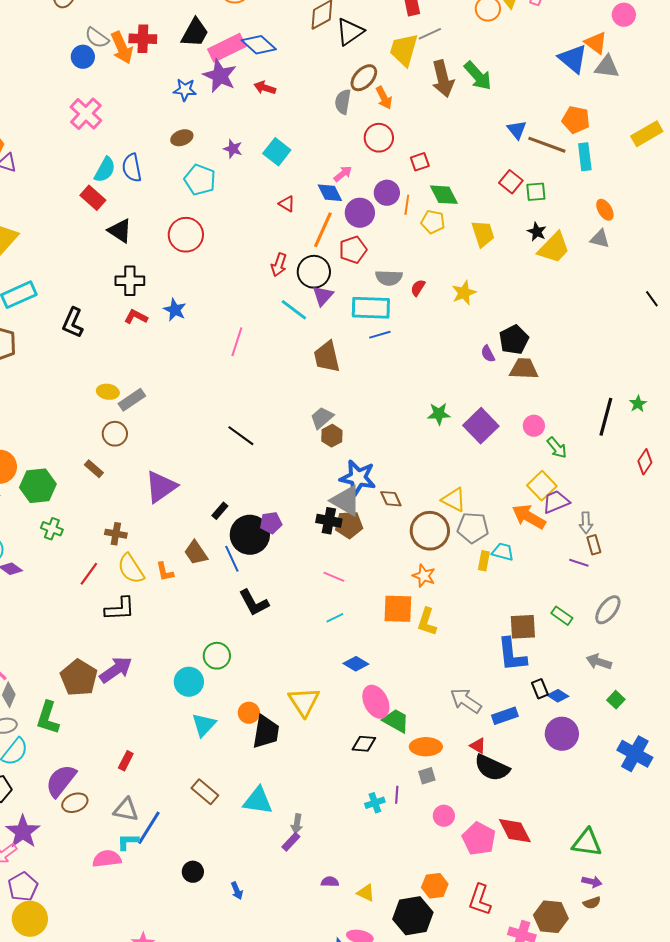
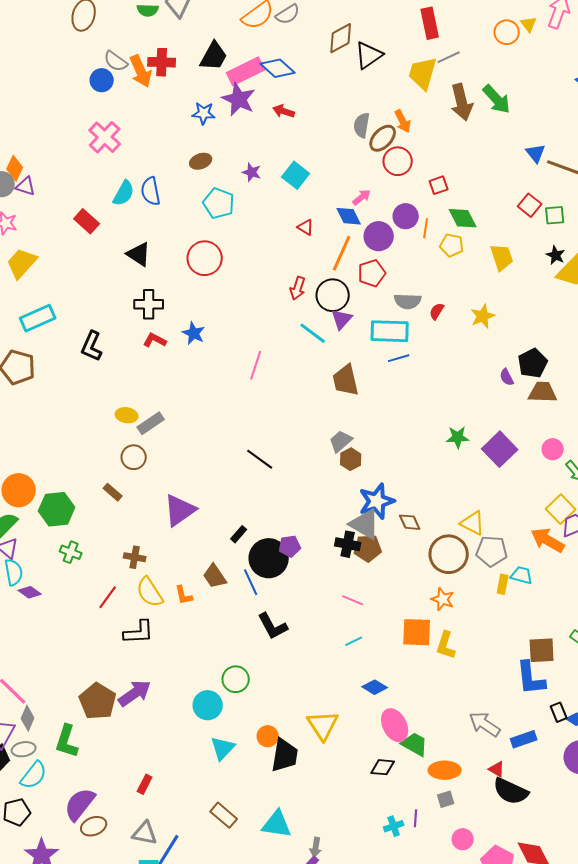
brown ellipse: (364, 78) -> (383, 138), moved
red rectangle: (93, 198) -> (87, 221), moved
blue star: (358, 478) -> (377, 501), turned -30

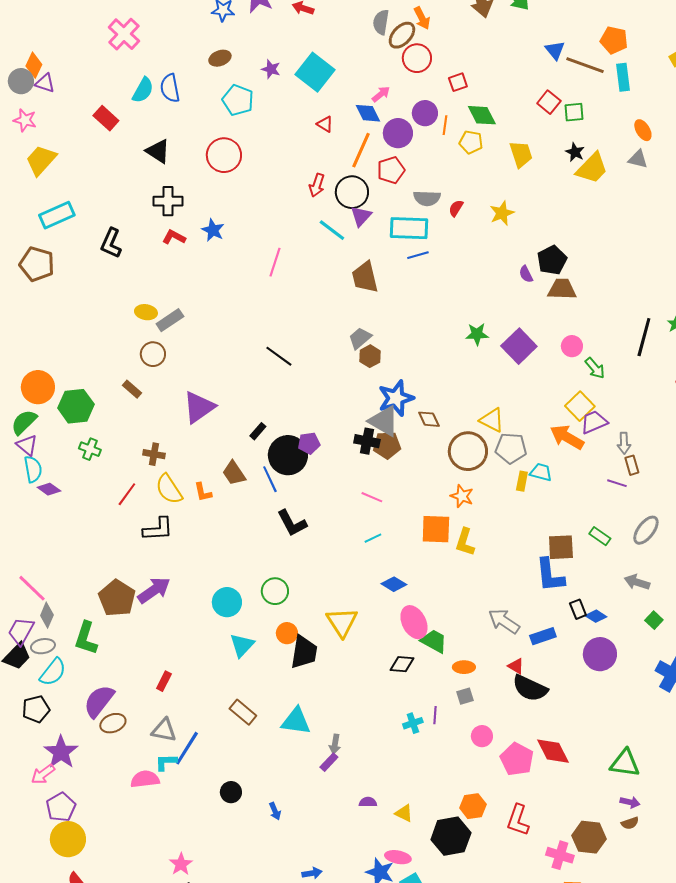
cyan square: (296, 175) -> (315, 72), size x1.4
green circle: (236, 679) -> (275, 591), moved
orange ellipse: (445, 770) -> (464, 667), size x0.7

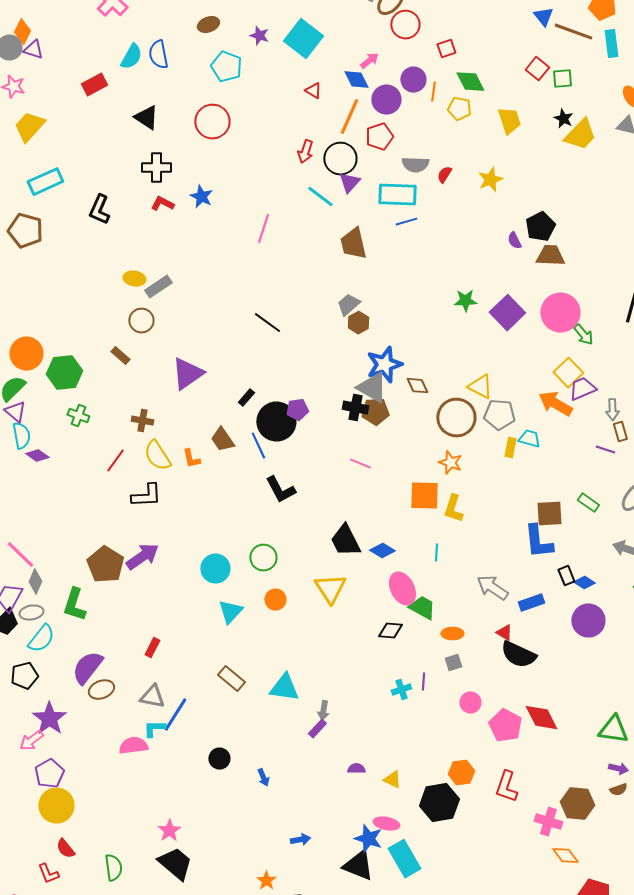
red rectangle: (106, 118) -> (94, 85), turned -70
pink circle: (572, 346) -> (560, 313), size x1.8
cyan line: (373, 538) -> (436, 553), moved, turned -60
black trapezoid: (304, 652) -> (345, 541), moved, turned 144

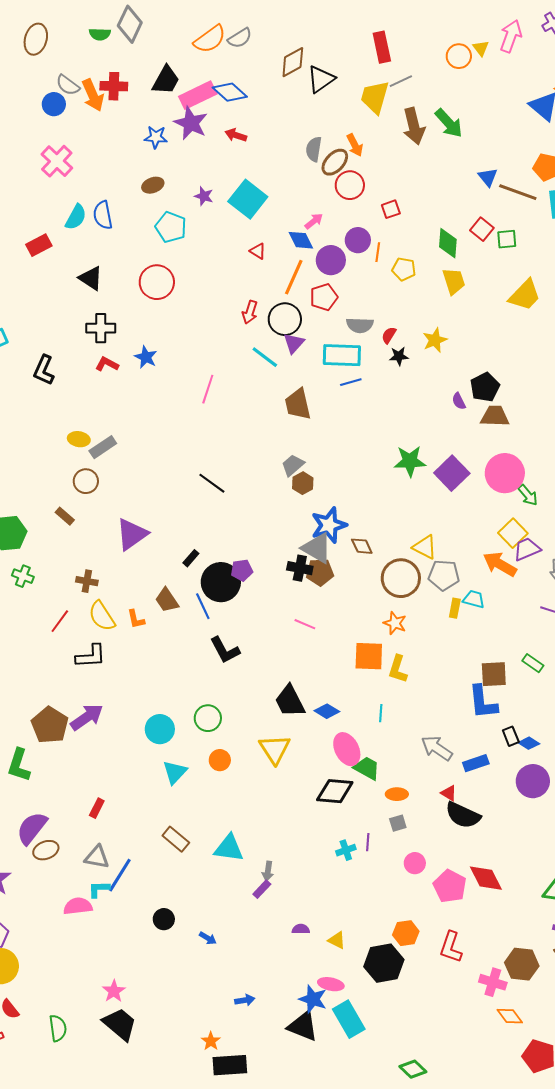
green diamond: (470, 82) -> (448, 243), moved, turned 32
black star: (563, 119) -> (399, 356), moved, turned -30
green star: (465, 301) -> (410, 461), size x1.4
black diamond: (390, 631) -> (335, 791), size x1.5
blue arrow: (263, 778) -> (208, 938), turned -36

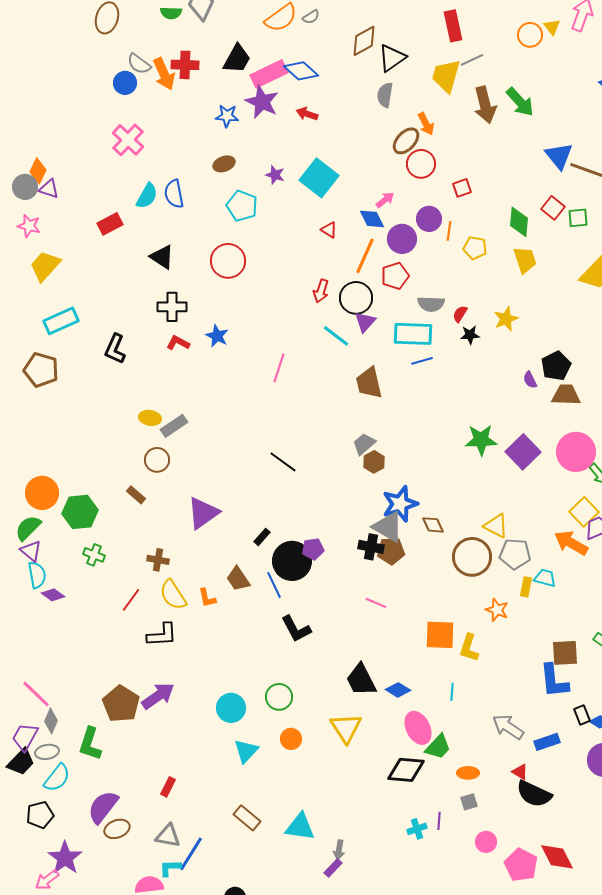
gray semicircle: (240, 38) -> (311, 17), size x0.7
gray semicircle: (314, 149) -> (385, 95), moved
blue triangle: (488, 177) -> (559, 156), size x1.4
orange star: (395, 623) -> (497, 610), moved
green trapezoid: (367, 768) -> (438, 747), turned 104

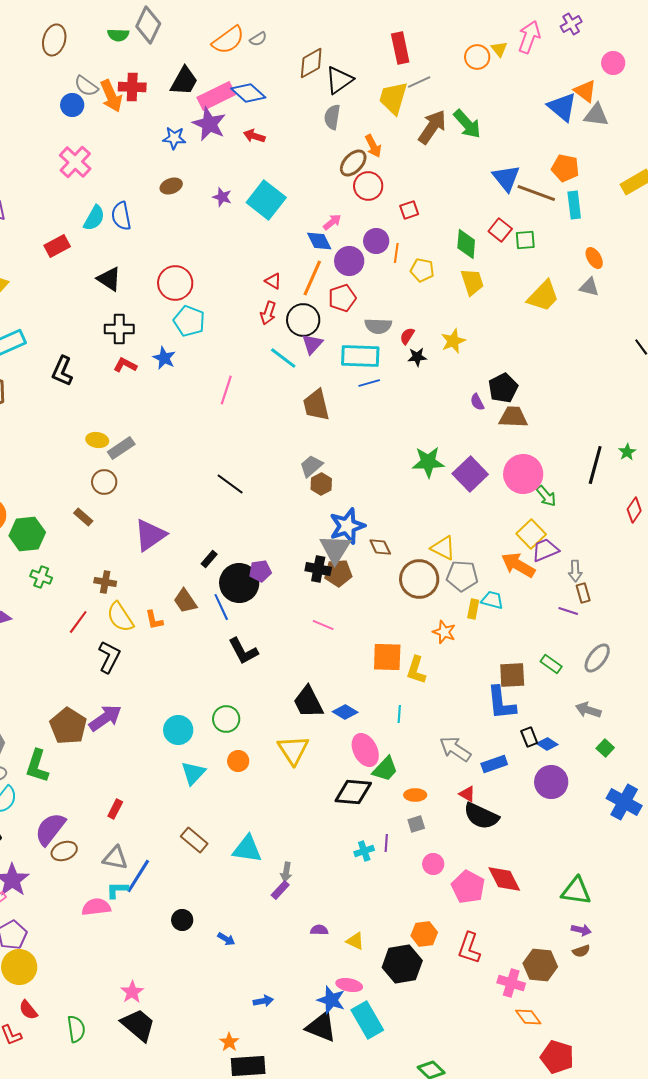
brown arrow: (485, 105) -> (432, 127), turned -132
cyan pentagon: (242, 206) -> (189, 321), moved
red triangle: (329, 230) -> (273, 281), moved
gray triangle: (388, 527) -> (335, 549), turned 32
black L-shape: (162, 635) -> (109, 657), turned -60

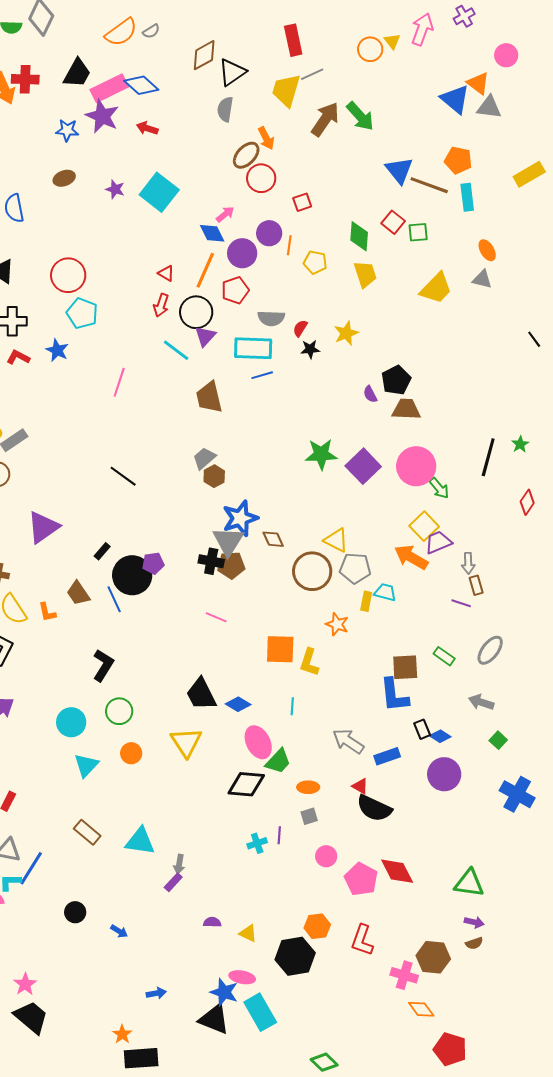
black L-shape: (243, 651) -> (103, 665), moved, turned -120

